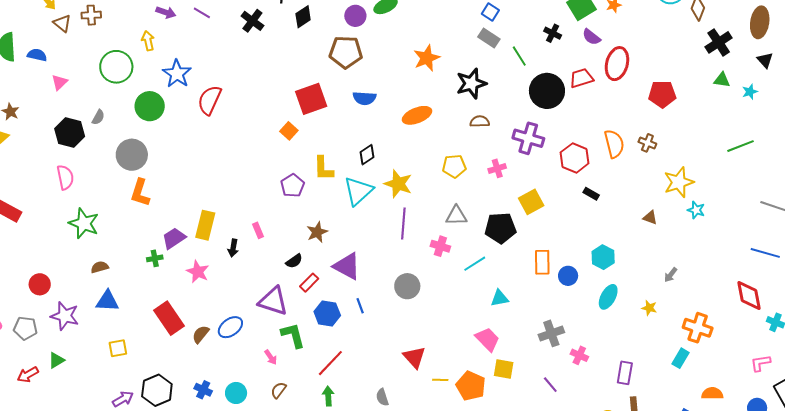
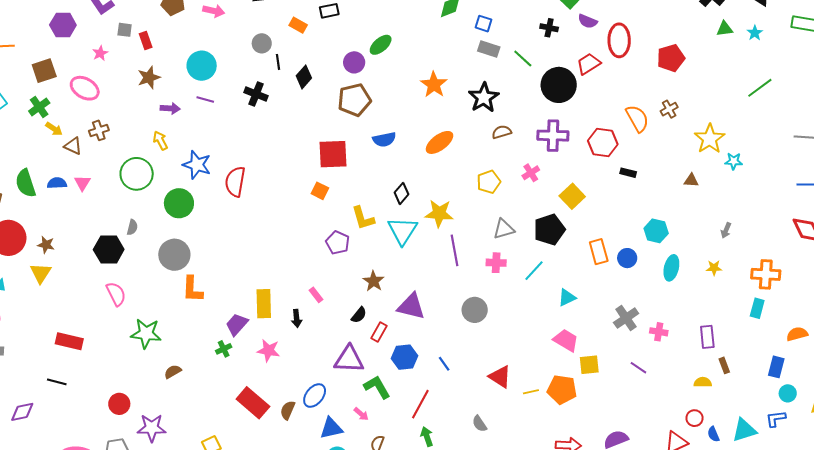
pink triangle: (60, 82) -> (82, 183), moved
red square: (311, 99) -> (333, 154), turned 32
brown cross: (647, 143) -> (669, 109), turned -36
blue triangle: (107, 301) -> (331, 428), moved
blue line: (360, 306) -> (444, 364), moved

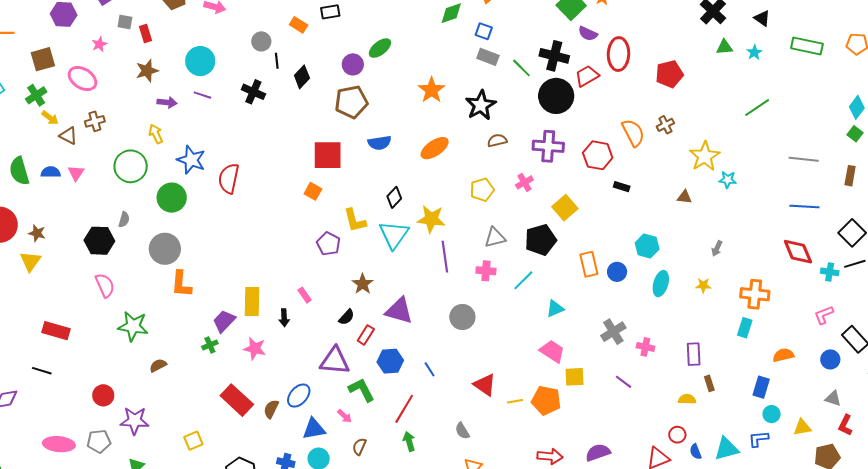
black cross: (549, 28) -> (554, 56), moved, size x1.6

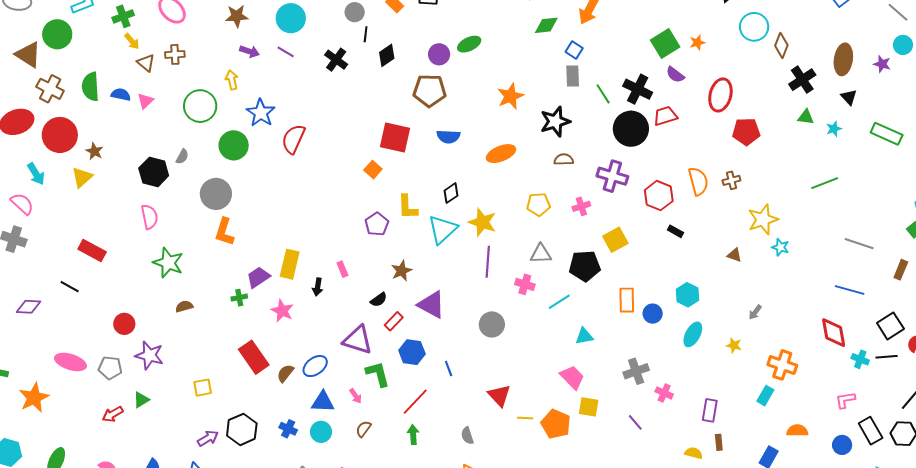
red ellipse: (619, 54) -> (720, 95), moved
gray rectangle: (488, 57) -> (573, 76), turned 55

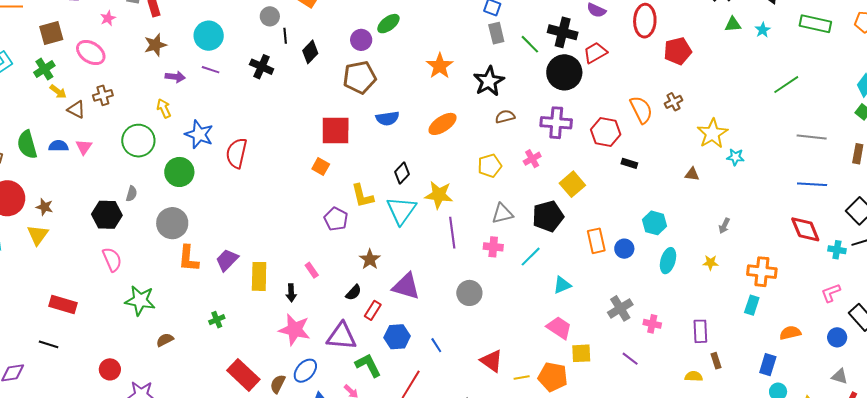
green line: (825, 183) -> (786, 85), moved
purple trapezoid: (258, 277) -> (227, 260), moved
pink star: (282, 311) -> (295, 330), moved, size x1.4

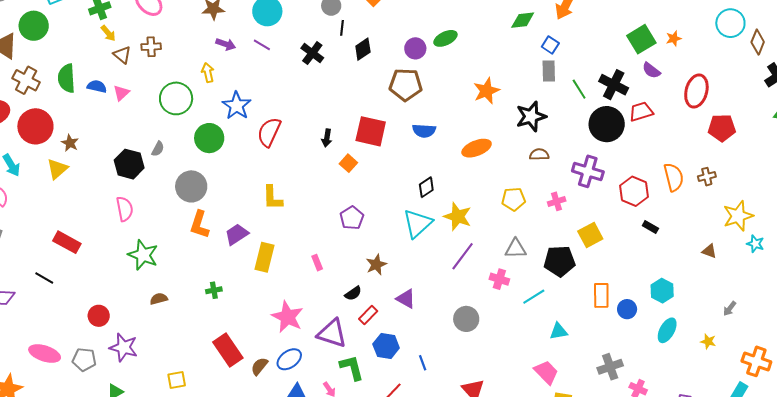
yellow L-shape: (362, 196) -> (272, 198), moved
purple line: (452, 233) -> (463, 256), turned 32
purple triangle: (406, 286) -> (406, 299), size x0.7
black arrow: (291, 293) -> (327, 138), moved

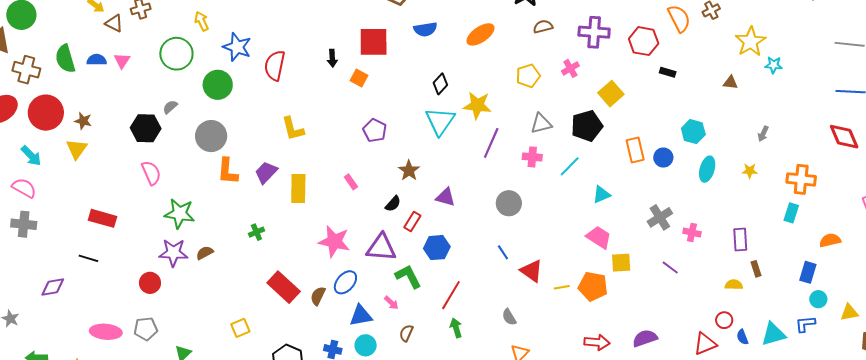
gray semicircle: (158, 149) -> (170, 107), turned -147
purple star: (124, 347) -> (173, 253), moved
blue line: (423, 363) -> (503, 252), moved

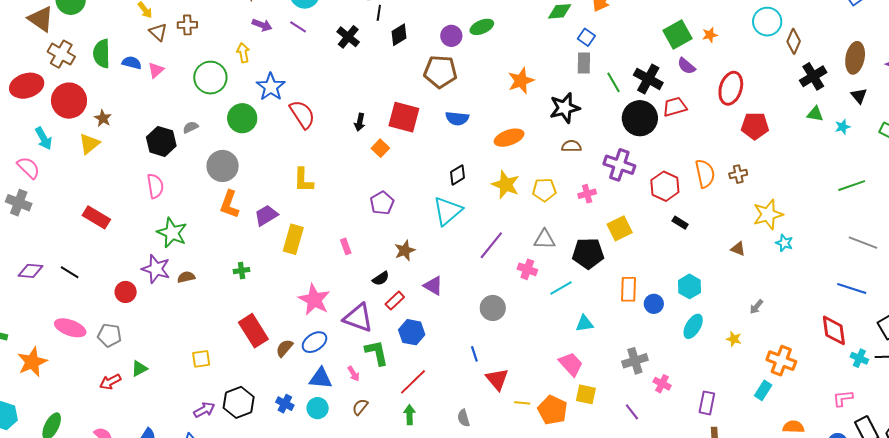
red semicircle: (275, 65) -> (302, 114), turned 120
yellow star: (477, 105) -> (506, 185), moved
black line: (88, 258) -> (70, 272), moved

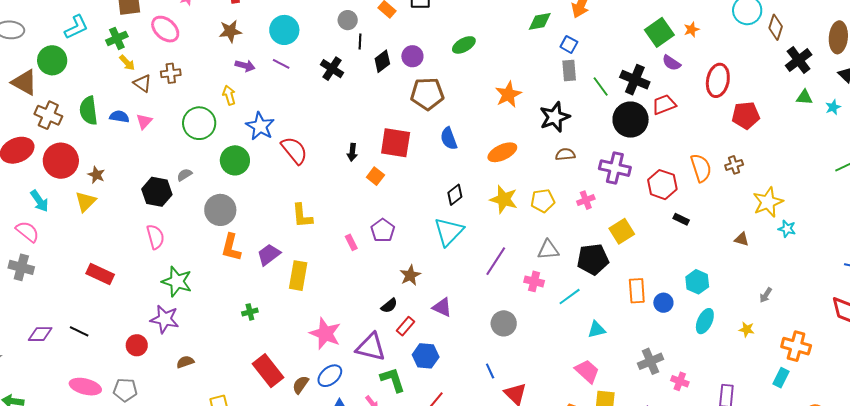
purple circle: (451, 36) -> (412, 56), moved
blue semicircle: (457, 118) -> (449, 138), turned 70
pink rectangle: (346, 246) -> (351, 242), moved
brown semicircle: (186, 277) -> (185, 362), moved

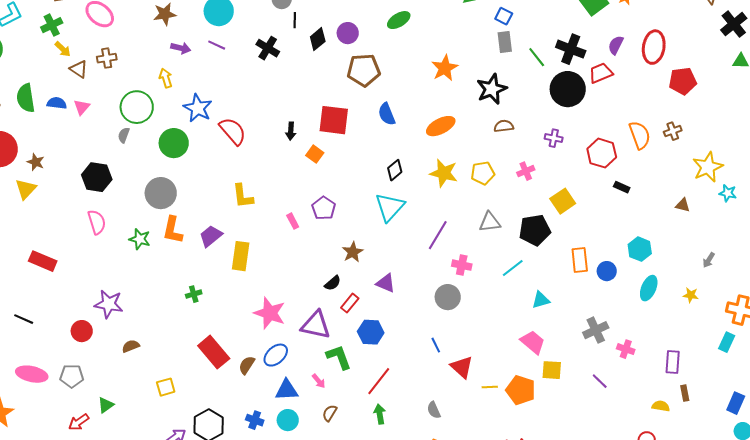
purple semicircle: (671, 63) -> (616, 45), moved, turned 84
purple cross: (615, 168) -> (554, 138), size x0.6
gray semicircle: (184, 175) -> (124, 135), moved, turned -35
pink cross: (534, 281) -> (462, 265), moved
green star: (177, 282) -> (140, 239), moved, size x0.7

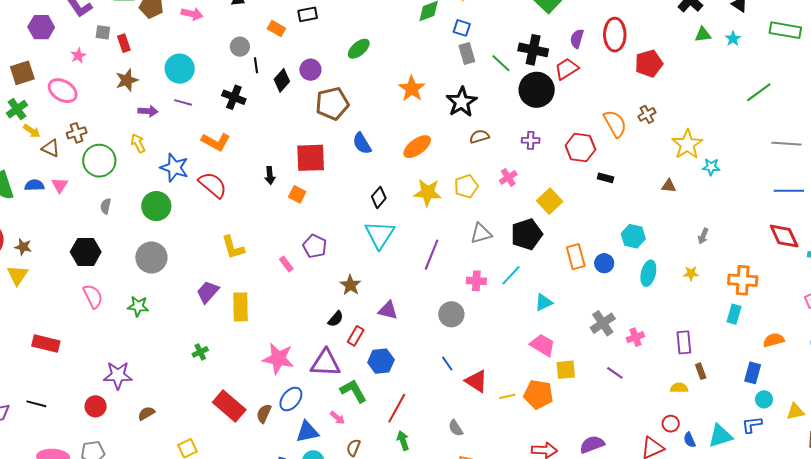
green circle: (137, 107) -> (99, 161), moved
orange L-shape: (173, 230) -> (216, 142), moved, turned -64
pink cross: (462, 265) -> (476, 281), moved
pink cross: (626, 349) -> (635, 337), turned -30

